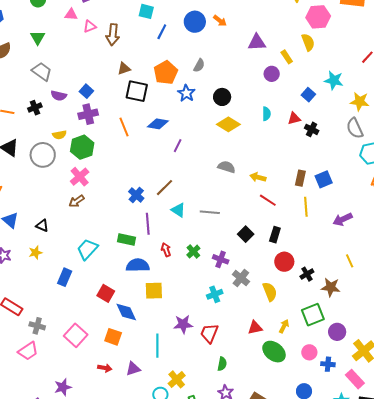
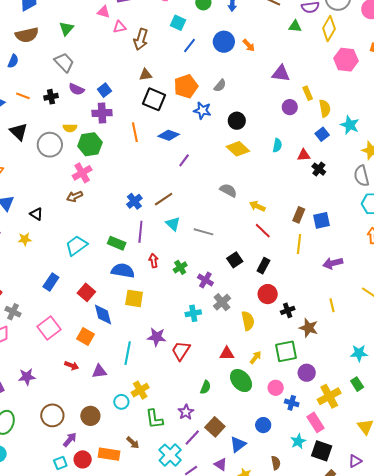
yellow semicircle: (308, 42) -> (325, 108), moved
blue star: (186, 93) -> (202, 110), turned -30
blue rectangle: (65, 277) -> (51, 282), moved
green semicircle: (222, 364) -> (206, 387), moved

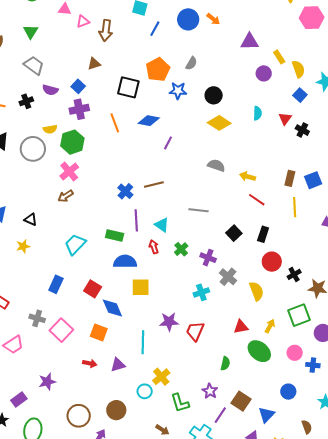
brown triangle: (146, 75) -> (94, 64), moved
red triangle: (304, 155) -> (285, 119), turned -40
brown line: (164, 199) -> (154, 184), turned 30
cyan triangle: (173, 224) -> (162, 225), moved
gray cross: (13, 312) -> (37, 318), moved

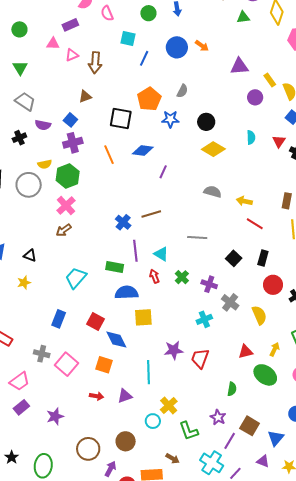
purple rectangle: (19, 399) -> (21, 407), moved

